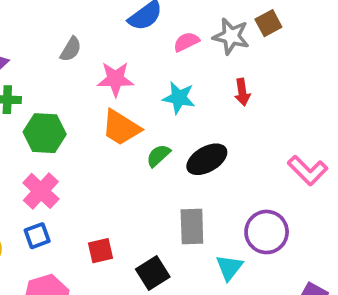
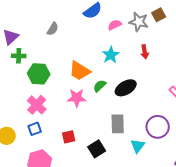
pink star: (115, 79) -> (77, 98), moved
cyan star: (179, 98) -> (111, 55), turned 30

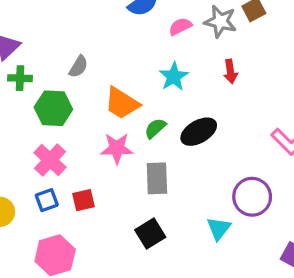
gray semicircle: (53, 29) -> (78, 67), moved
gray rectangle: (118, 124) -> (157, 178), moved
red square: (69, 137) -> (83, 200), moved

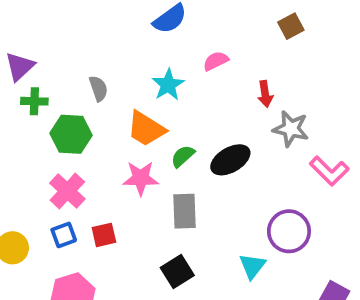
gray star: (220, 21) -> (291, 129), moved
pink semicircle: (180, 26) -> (216, 61), moved
gray semicircle: (78, 67) -> (98, 88), turned -50
cyan star: (174, 77) -> (168, 85), moved

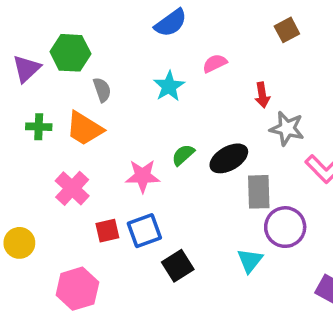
green cross: (34, 101) -> (39, 127), moved
orange trapezoid: (146, 129) -> (84, 128), moved
green hexagon: (71, 134) -> (70, 53), moved
gray rectangle: (185, 211) -> (259, 192), moved
blue square: (64, 235) -> (144, 231), moved, size x1.4

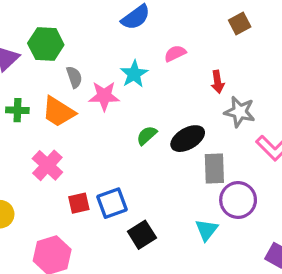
pink star: (143, 176) -> (104, 96), moved

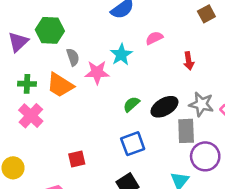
gray star: (240, 112) -> (201, 104), moved
pink cross: (47, 165) -> (31, 116), moved
blue square: (112, 203) -> (133, 144), moved

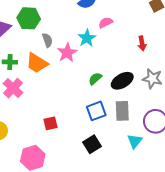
pink semicircle: (154, 38) -> (106, 23), moved
pink star: (97, 72) -> (67, 53), turned -30
gray rectangle: (186, 131) -> (122, 111), moved

